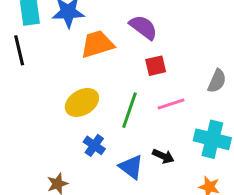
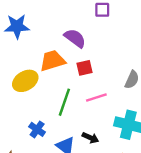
orange trapezoid: (97, 44) -> (52, 61), moved
yellow ellipse: (82, 102) -> (25, 81), moved

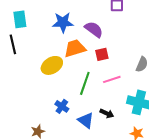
blue star: (17, 26) -> (63, 22), moved

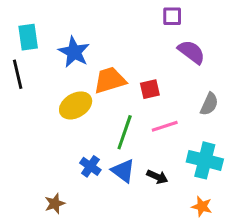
blue star: (63, 22) -> (74, 52), moved, turned 30
purple semicircle: (94, 29) -> (191, 52), moved
blue triangle: (86, 120) -> (123, 171), moved

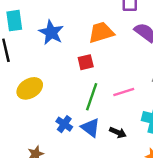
orange trapezoid: (110, 80) -> (101, 32), moved
red square: (150, 89) -> (86, 62), moved
yellow ellipse: (76, 105) -> (30, 88), moved

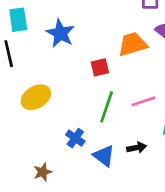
orange trapezoid: (101, 32) -> (132, 44), moved
blue triangle: (90, 128) -> (104, 156), moved
black arrow: (118, 132) -> (137, 148), turned -35

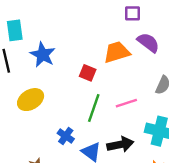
blue star: (60, 33) -> (43, 55), moved
red square: (100, 67) -> (88, 73), turned 35
black arrow: (137, 148) -> (120, 144), size x1.5

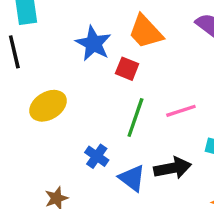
orange trapezoid: (117, 52) -> (146, 32), moved, turned -116
blue star: (43, 55) -> (93, 44), moved

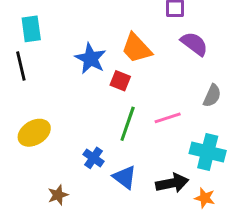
yellow ellipse: (48, 106) -> (34, 133), moved
black arrow: (172, 168) -> (172, 183), moved

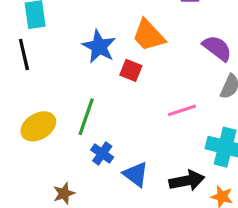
purple semicircle: (194, 44) -> (217, 48), moved
green line: (128, 124) -> (86, 117), moved

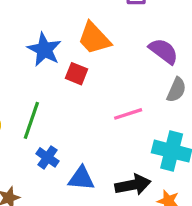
blue triangle: (136, 174) -> (81, 178), turned -32

